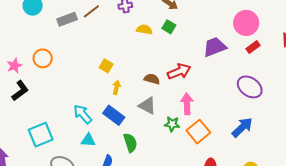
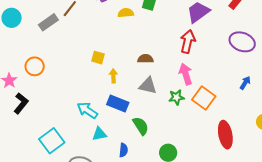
red arrow: (179, 71) -> (188, 42), moved, turned -40
blue arrow: (242, 127) -> (245, 83), size x0.6

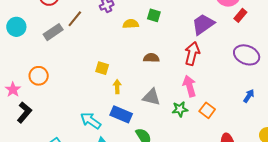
brown semicircle: (145, 59) -> (151, 58), moved
orange square: (204, 98) -> (207, 110), size x0.7

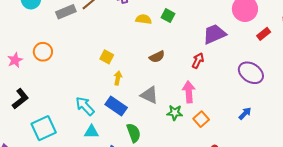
red rectangle: (240, 15) -> (264, 34), moved
red arrow: (192, 54) -> (198, 61), size x0.7
brown semicircle: (151, 58) -> (157, 57), turned 140
black L-shape: (24, 112) -> (20, 99), moved

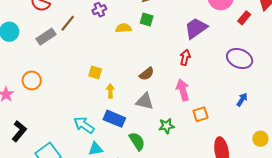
brown semicircle: (157, 57) -> (147, 74), moved
green star: (175, 113) -> (167, 126), moved
orange square: (201, 119) -> (200, 114), turned 35

